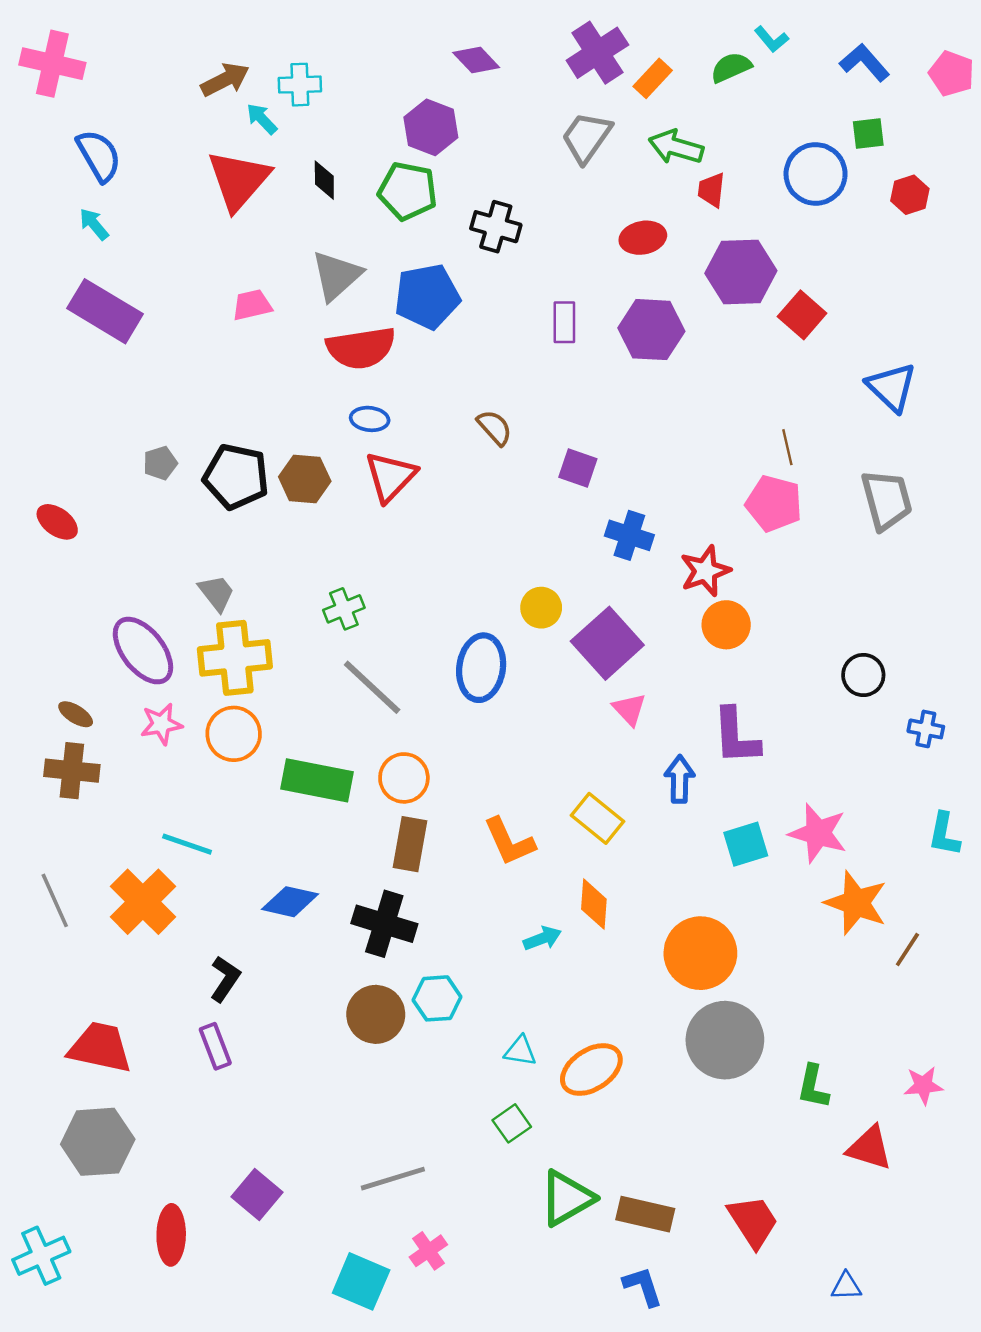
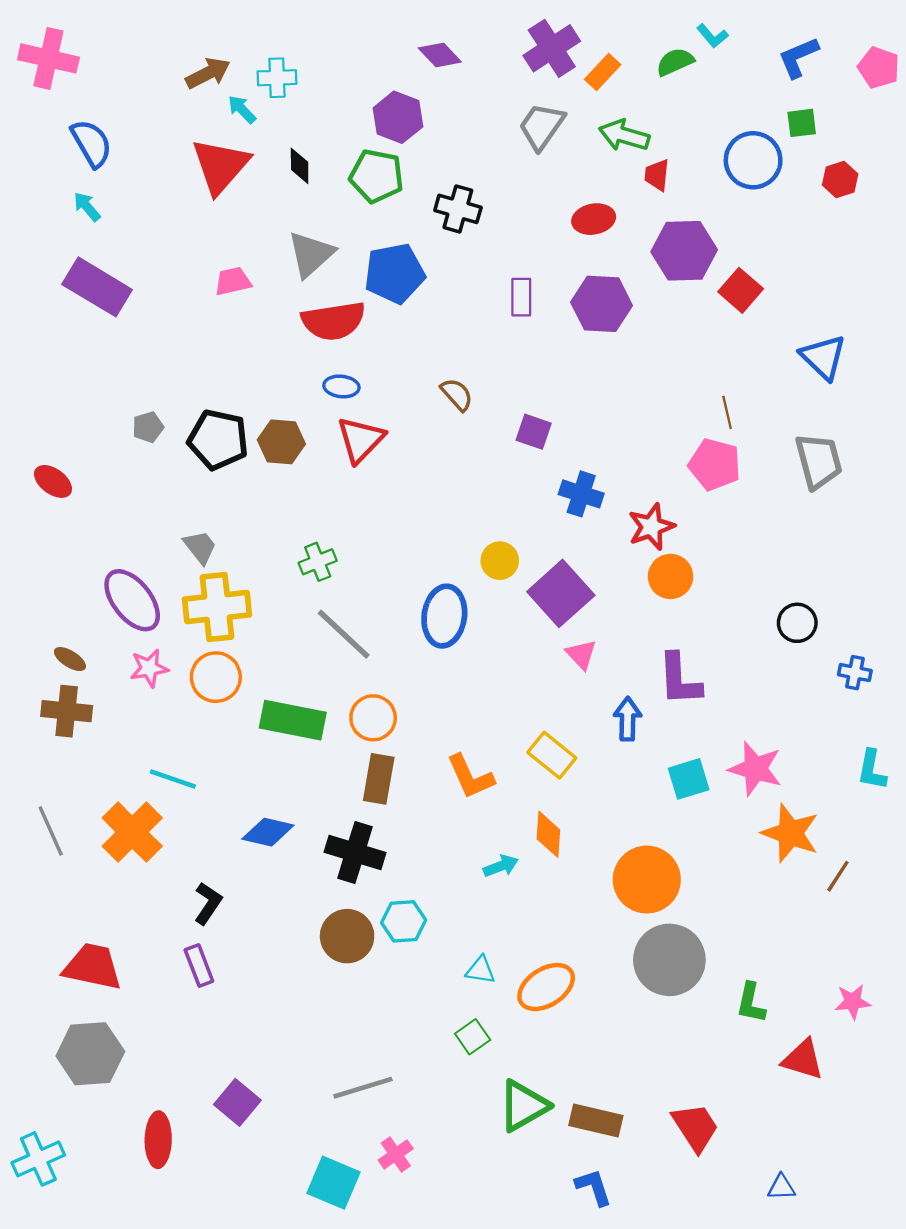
blue L-shape: (865, 62) -> (798, 57), turned -72

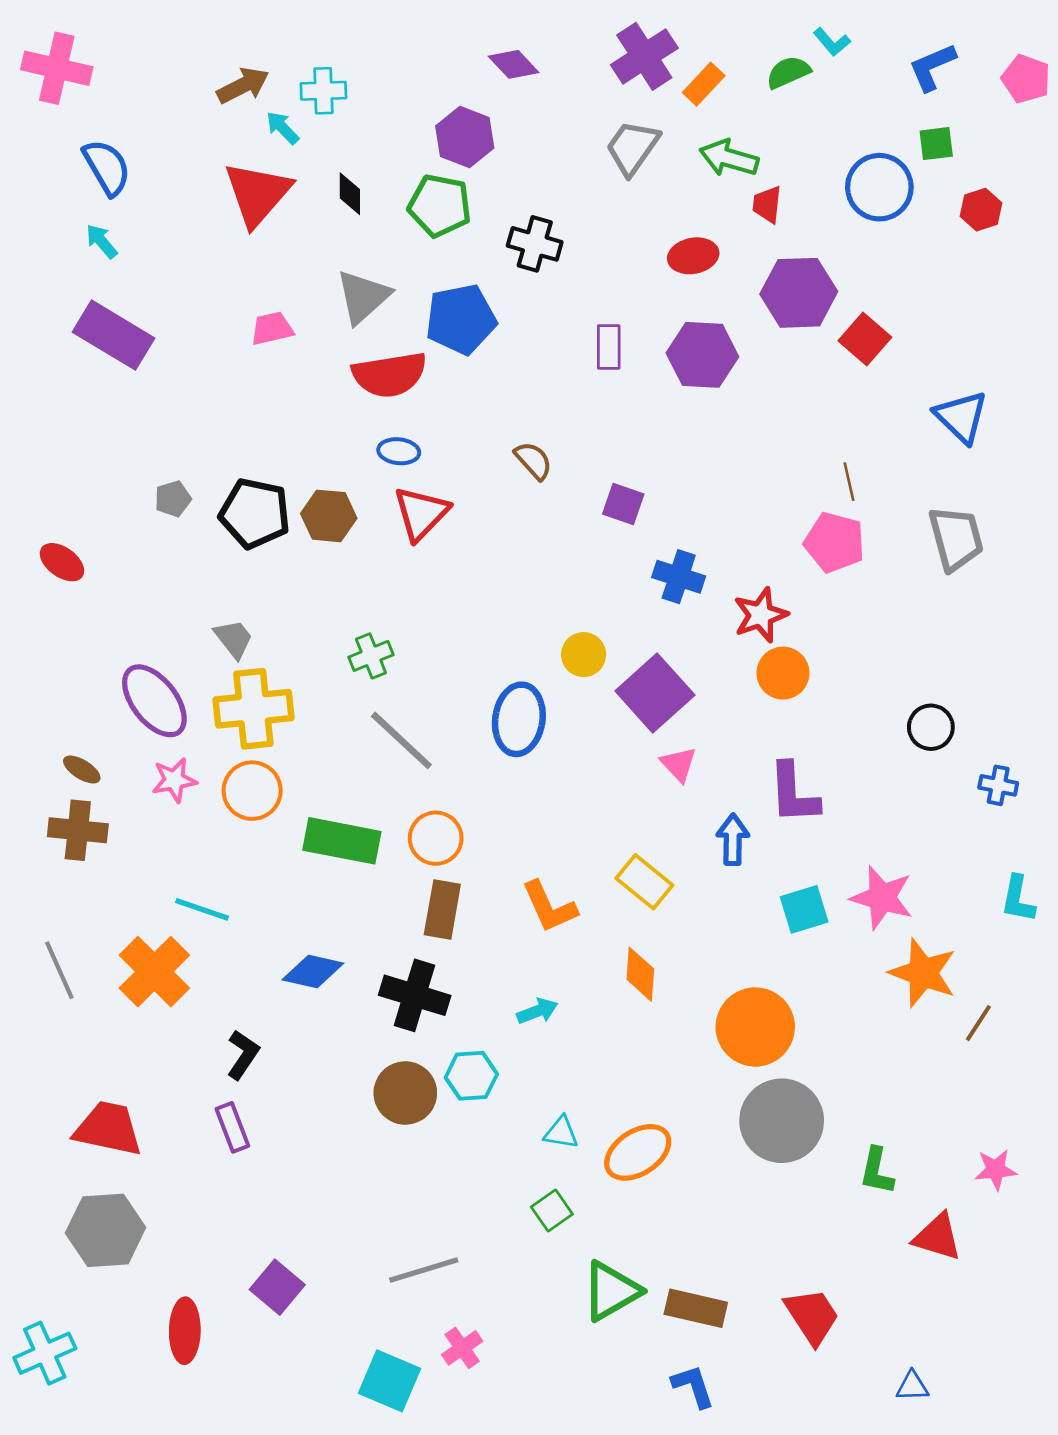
cyan arrow: (501, 866) -> (537, 1011), moved

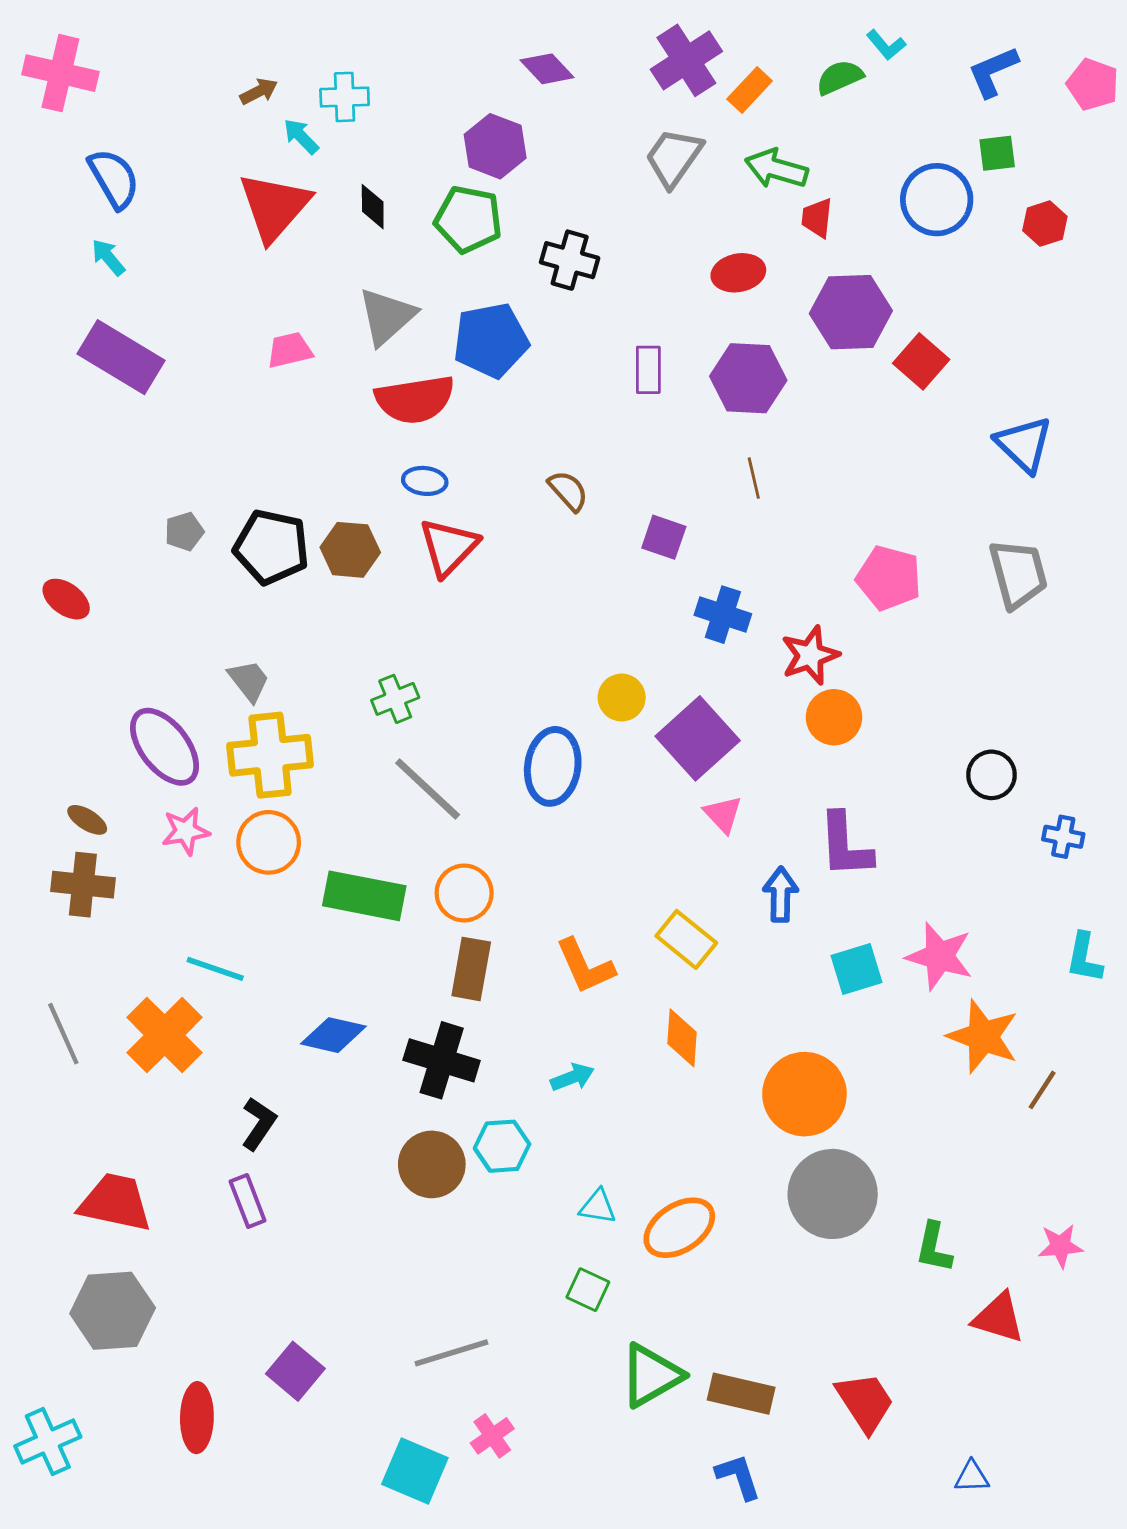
brown arrow: (243, 85) -> (259, 91), size x0.7
brown line: (849, 482) -> (754, 478), moved
green square: (552, 1211) -> (588, 1290), turned -30

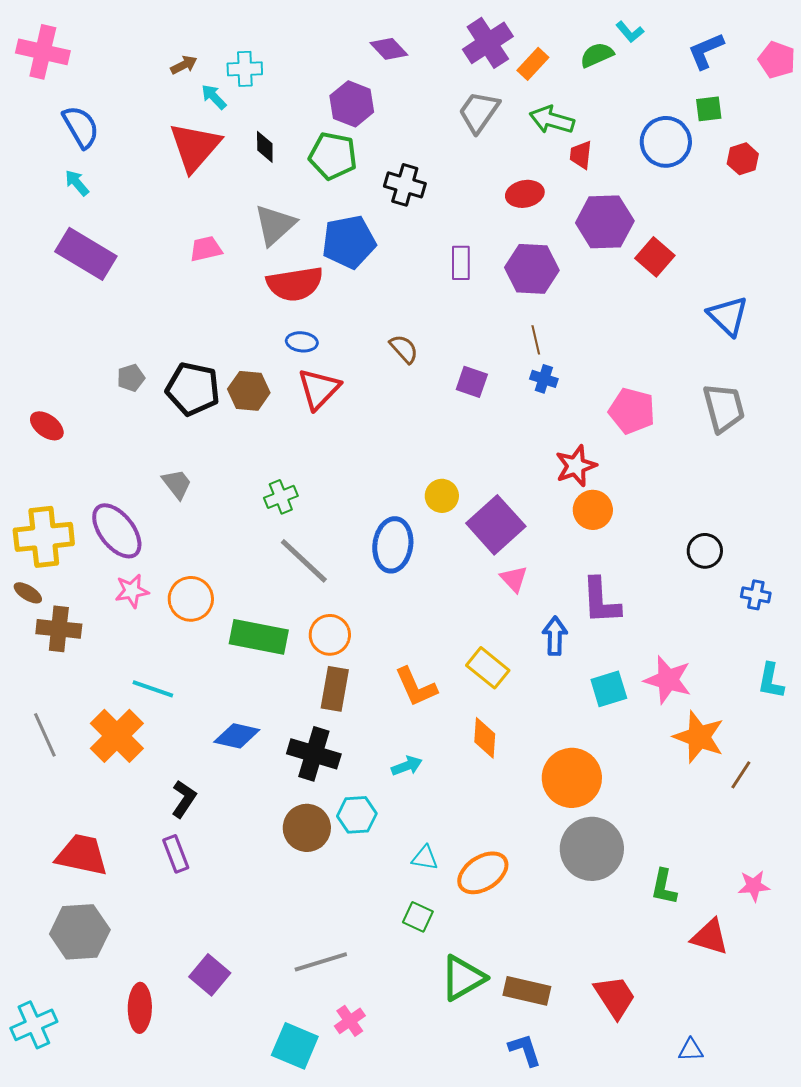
blue cross: (723, 615) -> (544, 379), moved, size x0.7
yellow cross: (270, 755) -> (44, 537), moved
brown ellipse: (87, 820) -> (28, 593), moved

